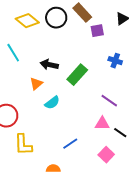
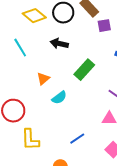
black arrow: (49, 65) -> (59, 44), moved

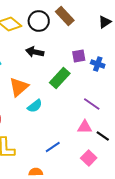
purple square: (104, 26) -> (79, 56), moved
orange triangle: (43, 79) -> (19, 87), size x1.5

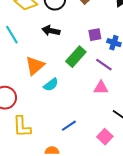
purple line: (92, 104) -> (104, 65), moved
pink triangle: (85, 127) -> (101, 88), moved

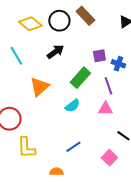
black arrow: (51, 31) -> (55, 52), turned 132
purple line: (104, 65) -> (108, 86), turned 36
cyan semicircle: (51, 85) -> (72, 106), moved

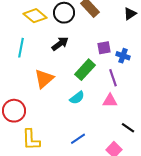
cyan line: (16, 56) -> (21, 48), turned 42

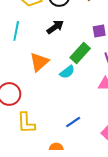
cyan semicircle: (77, 98) -> (67, 72), moved

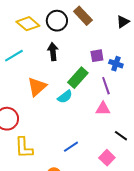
black arrow: (55, 27) -> (53, 52), turned -60
cyan line: (16, 31) -> (14, 56), turned 48

